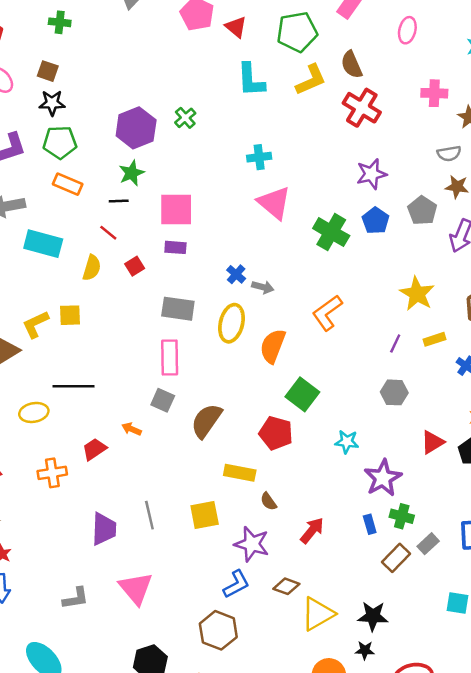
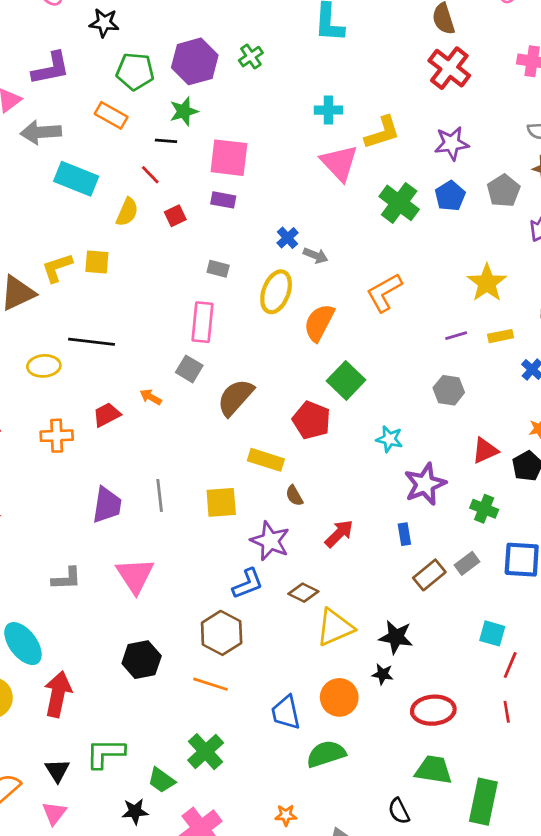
yellow L-shape: (311, 80) -> (382, 133), moved
green pentagon: (60, 142) -> (135, 71), moved
gray rectangle: (178, 309) -> (218, 269), size x0.6
purple line: (395, 343) -> (456, 336), turned 42
green cross: (402, 516) -> (484, 509), moved

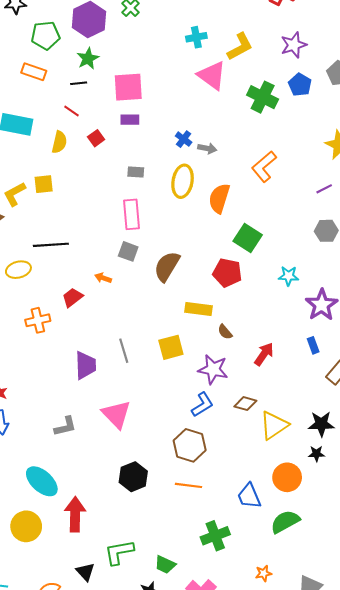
green cross: (206, 752) -> (215, 536), moved, turned 32

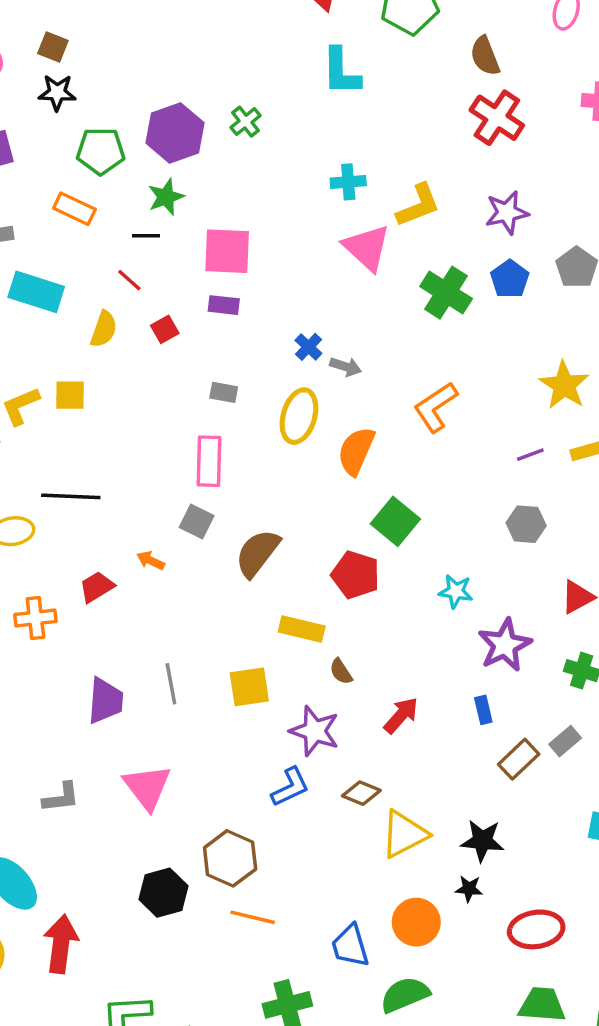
brown hexagon: (190, 445) -> (230, 858), moved

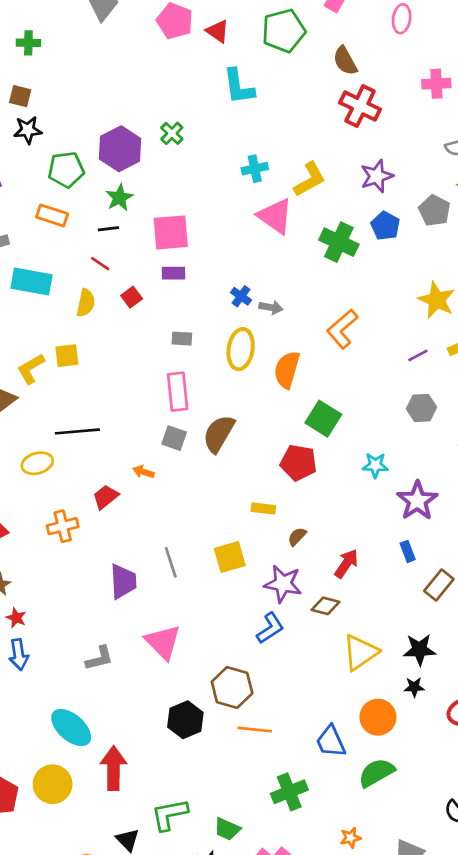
brown semicircle: (257, 553) -> (219, 434), moved
yellow rectangle: (302, 629) -> (263, 509), size x0.7
brown semicircle: (341, 672) -> (297, 537), turned 84
brown diamond: (361, 793) -> (325, 606), moved

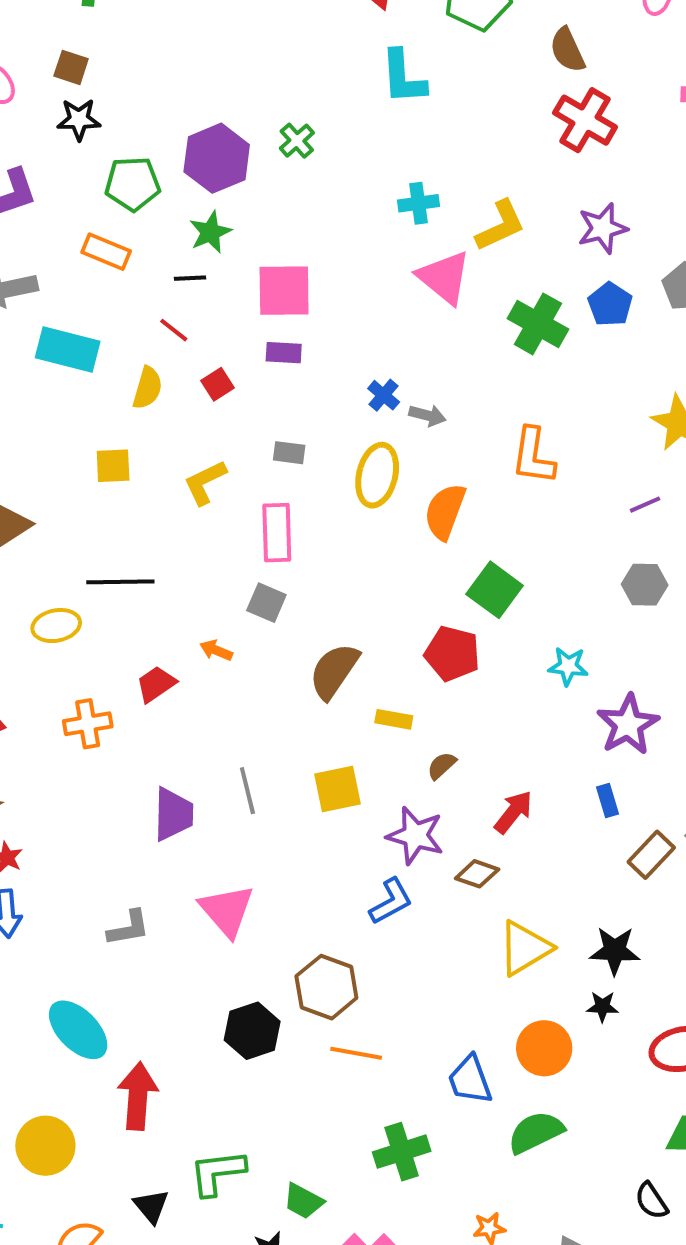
orange L-shape: (342, 329) -> (533, 456), turned -45
yellow L-shape: (31, 369) -> (205, 482), moved
brown semicircle: (219, 434) -> (334, 671), moved
yellow circle: (53, 784) -> (45, 1146), moved

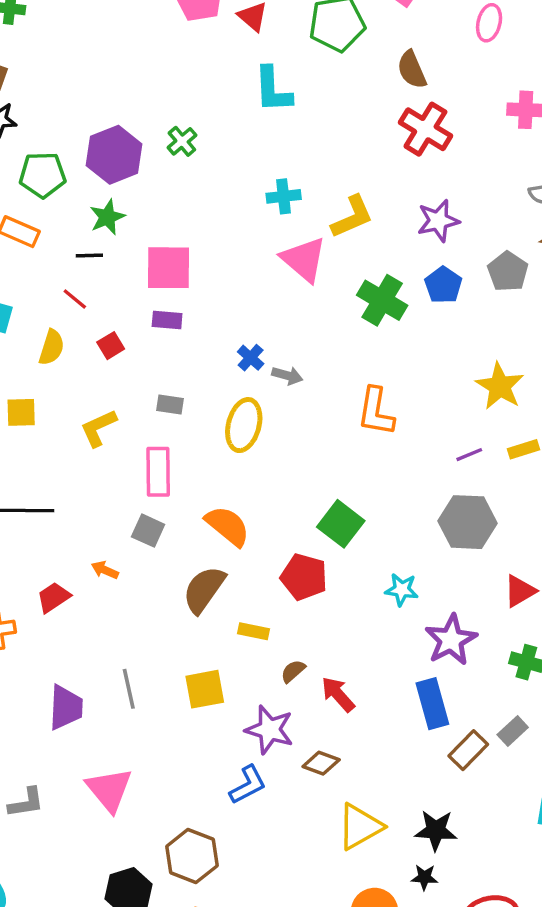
orange semicircle: (445, 512) -> (228, 526), moved, turned 108
gray hexagon: (645, 585) -> (468, 522), size x1.5
blue rectangle: (607, 800) -> (432, 704), size x1.8
red arrow: (513, 812) -> (338, 694), moved, turned -81

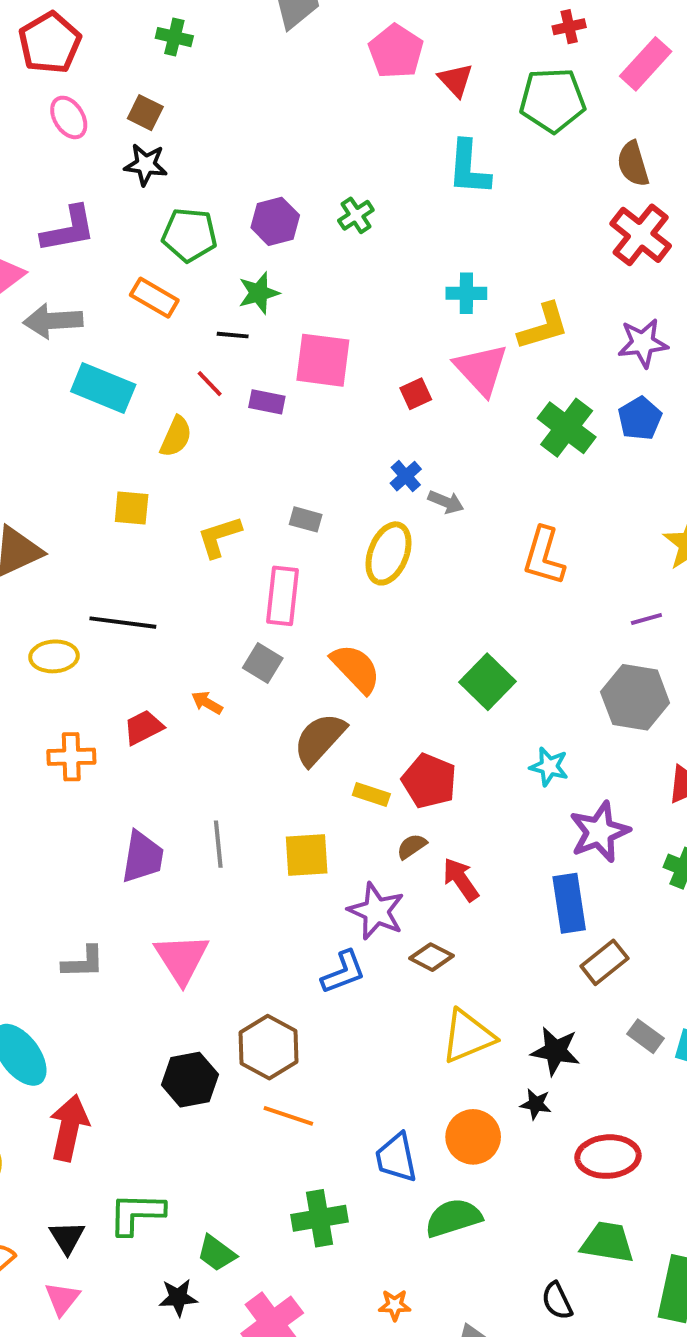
purple hexagon: (114, 155) -> (275, 221), size x0.7
purple rectangle: (167, 320) -> (267, 402), moved
red square: (111, 346) -> (416, 394), moved
red pentagon: (304, 577) -> (429, 781), moved
gray rectangle: (513, 731) -> (646, 1036), moved, turned 72

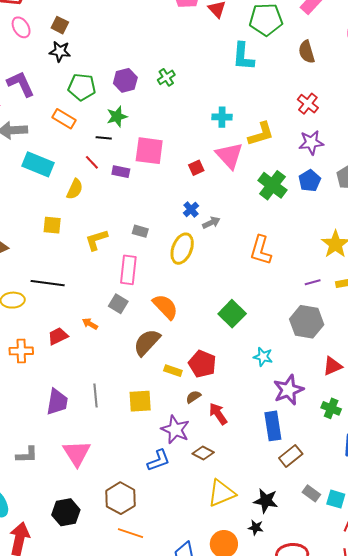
cyan L-shape: (469, 168) -> (243, 57), moved
purple L-shape: (68, 229) -> (21, 84), turned -104
red cross: (641, 235) -> (308, 104), moved, size x0.7
gray arrow: (446, 502) -> (211, 223), turned -48
black hexagon: (190, 1080) -> (66, 512), moved

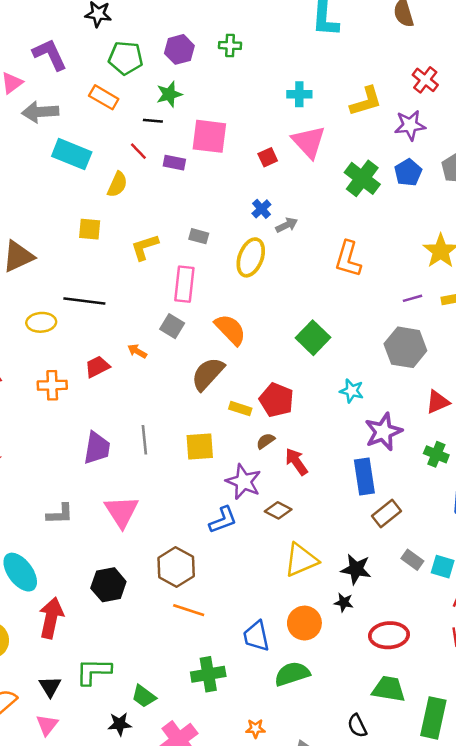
green cross: (166, 77) -> (230, 45), turned 36
red cross: (308, 104) -> (425, 80), moved
yellow L-shape: (261, 134) -> (366, 101), moved

